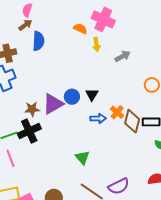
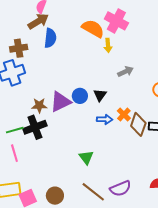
brown arrow: (25, 25) -> (38, 21), size x1.5
orange semicircle: (80, 29) -> (93, 29), size x1.6
gray arrow: (123, 56) -> (125, 72), moved

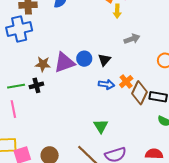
black cross: (35, 127) -> (36, 85), size x0.6
green triangle: (86, 157) -> (101, 126), moved

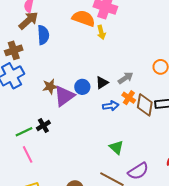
gray arrow: (132, 39) -> (126, 78), moved
black triangle: (104, 60) -> (102, 83), turned 32
brown star: (43, 64) -> (50, 87), moved

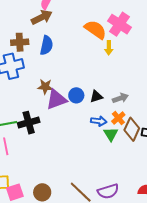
blue semicircle: (43, 35) -> (46, 45), moved
black cross: (43, 126) -> (29, 123), size x1.5
green triangle: (116, 147) -> (111, 134), moved

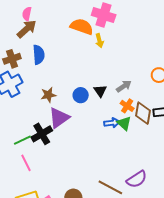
black triangle: (96, 96) -> (100, 91), turned -32
purple triangle: (56, 99) -> (59, 118), moved
blue arrow: (99, 121) -> (112, 123), moved

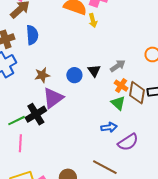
blue arrow: (112, 123) -> (109, 127), moved
pink line: (26, 163) -> (20, 143), turned 30
purple semicircle: (137, 179) -> (128, 142), moved

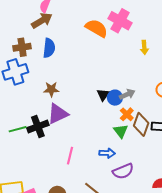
yellow arrow: (93, 20) -> (144, 47), moved
blue circle: (74, 75) -> (115, 98), moved
pink line: (20, 143) -> (70, 156), moved

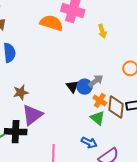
black cross: (38, 126) -> (16, 132), turned 35
blue arrow: (107, 153) -> (89, 143), turned 35

